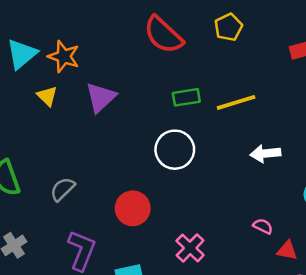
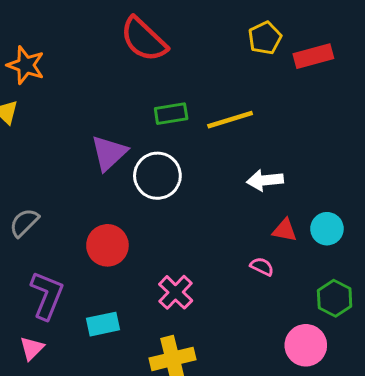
yellow pentagon: (228, 27) -> (265, 38), moved
purple triangle: (101, 97) -> (109, 153), moved
red triangle: (287, 250) -> (285, 230), moved

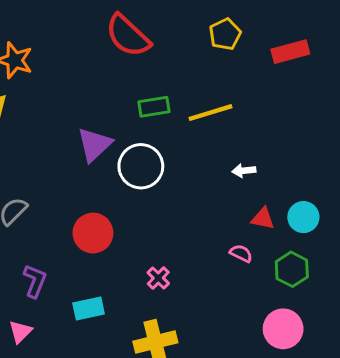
yellow pentagon: (265, 38) -> (225, 34), moved
white arrow: (265, 180) -> (244, 171), size x0.7
pink cross: (176, 292) -> (158, 278), size x0.7
purple L-shape: (47, 295) -> (35, 281), size x0.7
green hexagon: (335, 298) -> (292, 269), moved

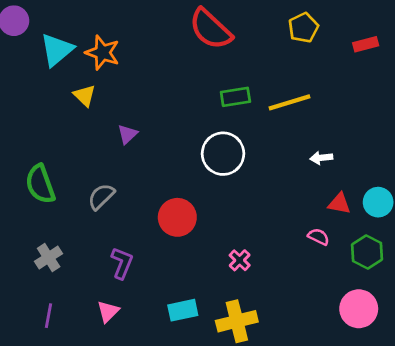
red rectangle: (290, 52) -> (366, 44), size x0.7
purple triangle: (94, 144) -> (127, 134), moved, size x0.6
cyan rectangle: (89, 309) -> (183, 310), moved

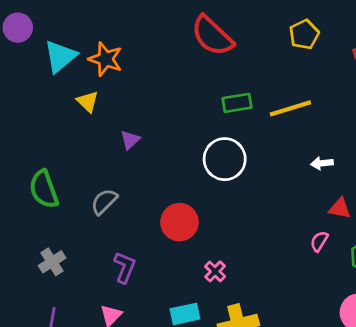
pink semicircle: (319, 237) -> (319, 241), turned -85
pink cross: (240, 260) -> (215, 271), moved

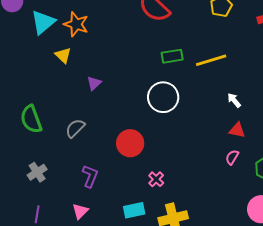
white arrow: (322, 163) -> (234, 100), turned 56
red triangle: (340, 208) -> (237, 130), moved

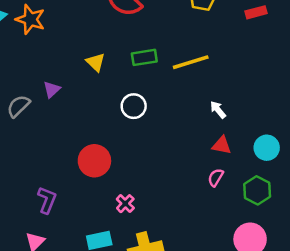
yellow triangle: (63, 55) -> (96, 62), moved
white circle: (163, 97) -> (134, 106), size x0.7
gray semicircle: (75, 128) -> (18, 106), moved

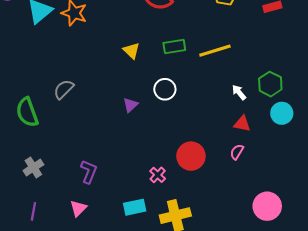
purple triangle: (52, 89) -> (130, 105), moved
cyan circle: (267, 148) -> (282, 113), moved
red circle: (94, 161) -> (191, 156), moved
green hexagon: (257, 190) -> (270, 84), moved

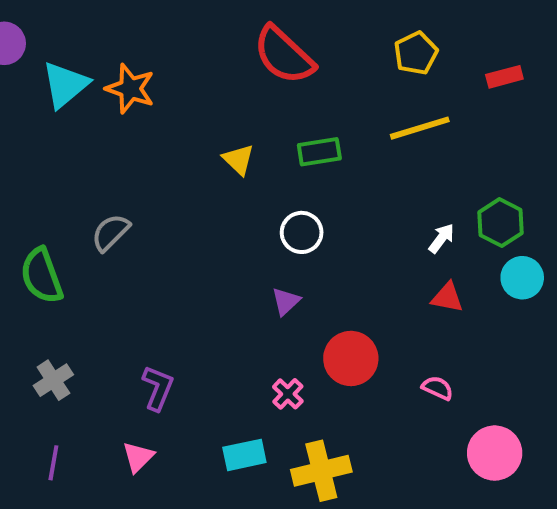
yellow line: (215, 51) -> (420, 128), moved
white arrow: (239, 92) -> (441, 238), turned 77
purple triangle: (130, 105) -> (286, 301), moved
pink semicircle: (237, 152) -> (437, 388), moved, turned 84

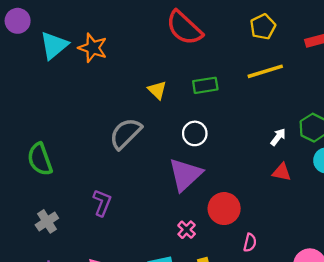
gray semicircle: (111, 232) -> (126, 133), moved, size x1.4
purple triangle: (286, 301) -> (185, 175), size x2.0
purple L-shape: (158, 388) -> (102, 203), moved
pink semicircle: (437, 388) -> (250, 243), moved, turned 78

